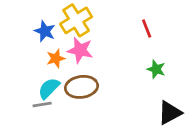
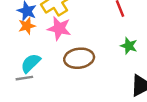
orange star: (56, 58) -> (27, 26), moved
brown ellipse: (81, 87) -> (79, 58), moved

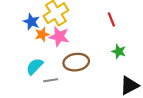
orange star: (27, 26) -> (42, 34), moved
gray line: (24, 78) -> (51, 80), moved

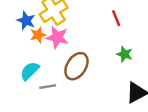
brown ellipse: (76, 62) -> (76, 66), turned -50

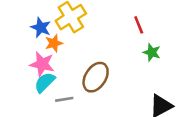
pink star: (57, 37) -> (42, 64), moved
green star: (125, 54) -> (152, 52), moved

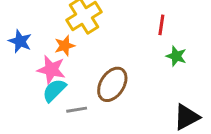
red line: (139, 25) -> (161, 25), turned 30
blue star: (41, 28) -> (20, 41), moved

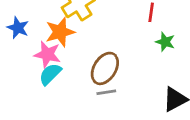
orange star: (65, 46) -> (60, 32), size x1.5
gray line: (77, 110) -> (106, 92), moved

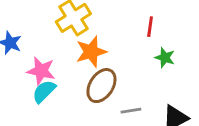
orange star: (60, 32) -> (91, 52), moved
gray line: (106, 92) -> (131, 111), moved

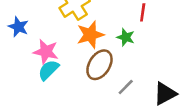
green star: (165, 58) -> (126, 37), moved
gray line: (131, 111) -> (126, 87), turned -36

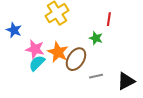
orange star: (90, 35) -> (58, 52), moved, turned -30
gray line: (126, 87) -> (96, 76), turned 32

